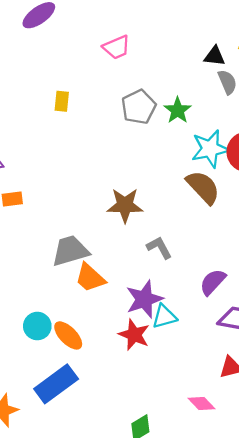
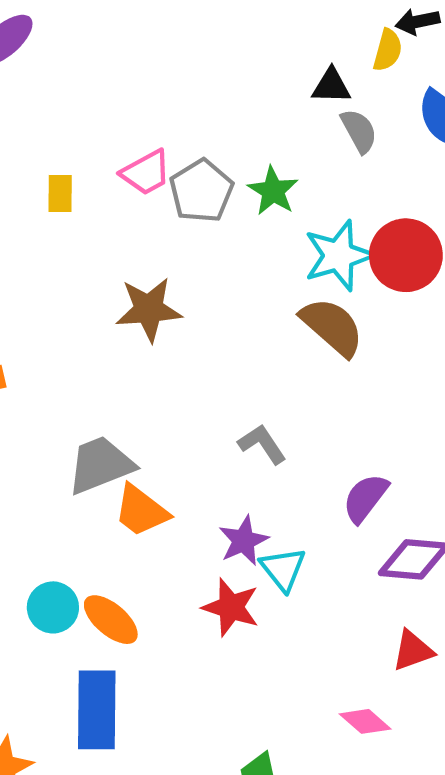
pink trapezoid: (117, 47) -> (146, 172), moved
brown star: (125, 205) -> (149, 309), moved
purple star: (144, 299) -> (243, 541), size x0.7
cyan triangle: (164, 317) -> (283, 569), turned -48
blue rectangle: (56, 384) -> (97, 710), turned -48

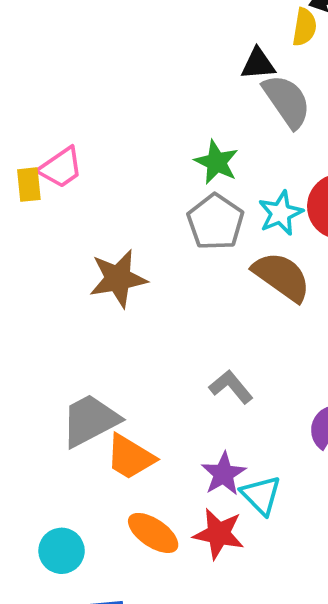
gray semicircle: (359, 131) -> (287, 101), size x1.4
pink trapezoid: (146, 172) -> (61, 168), moved
gray pentagon: (201, 191) -> (215, 222), moved
cyan star: (339, 256) -> (281, 213), size x0.7
orange ellipse: (111, 620) -> (153, 533), moved

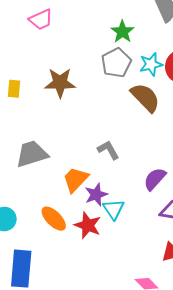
yellow rectangle: (29, 185) -> (14, 89), moved
orange trapezoid: (130, 457) -> (76, 179), moved, turned 92

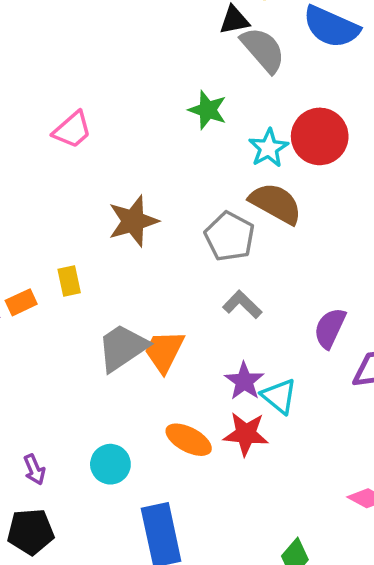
gray pentagon: (116, 63) -> (230, 236), moved
yellow rectangle: (14, 89) -> (69, 281), moved
orange trapezoid: (76, 179) -> (164, 351), moved

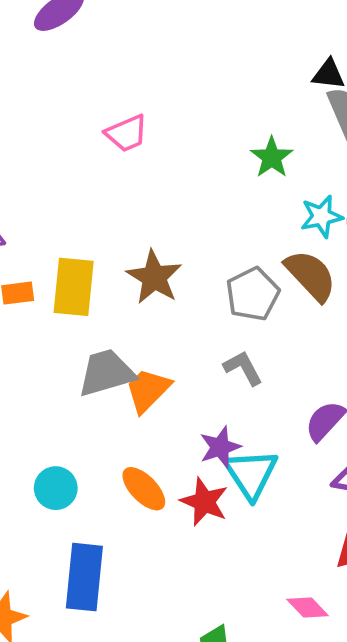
brown star: (133, 221) -> (154, 277), moved, turned 30
yellow rectangle: (69, 281) -> (74, 287), size x1.8
cyan triangle: (279, 396) -> (251, 474), size x1.4

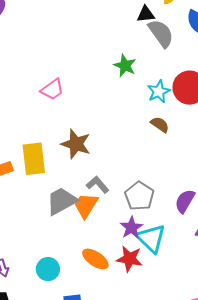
pink trapezoid: (127, 133) -> (52, 89), moved
brown semicircle: (311, 275) -> (160, 125), size x0.6
gray pentagon: (253, 294) -> (139, 196), moved
gray L-shape: (243, 368) -> (98, 185), moved

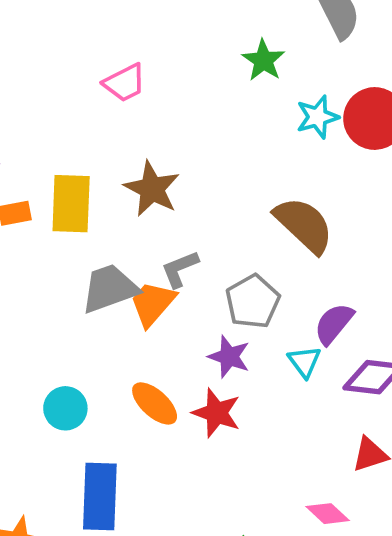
brown semicircle: (160, 125) -> (304, 225), moved, size x1.8
gray L-shape: (98, 185) -> (180, 269), turned -80
purple star: (131, 228) -> (229, 357), turned -30
cyan triangle: (151, 238) -> (304, 362), moved, size x0.6

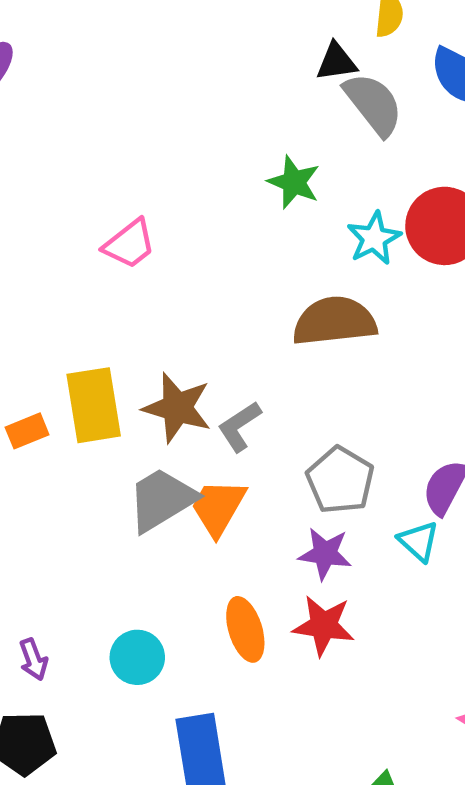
brown star: (152, 189) -> (177, 408), moved
brown semicircle: (304, 225) -> (334, 321), moved, turned -38
gray L-shape: (180, 269) -> (239, 426), moved
orange ellipse: (155, 403) -> (245, 629), turned 42

